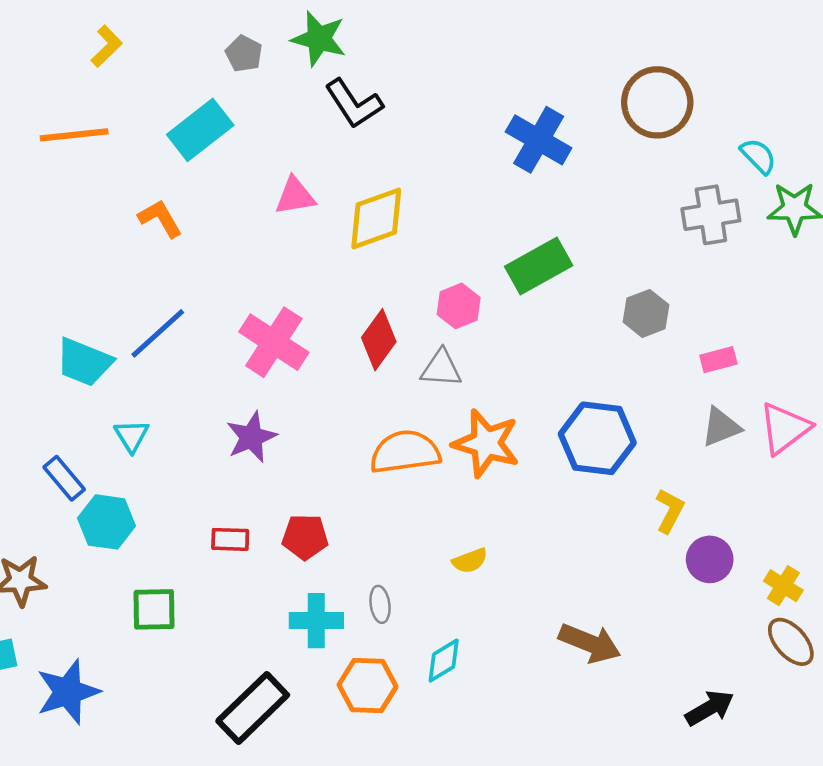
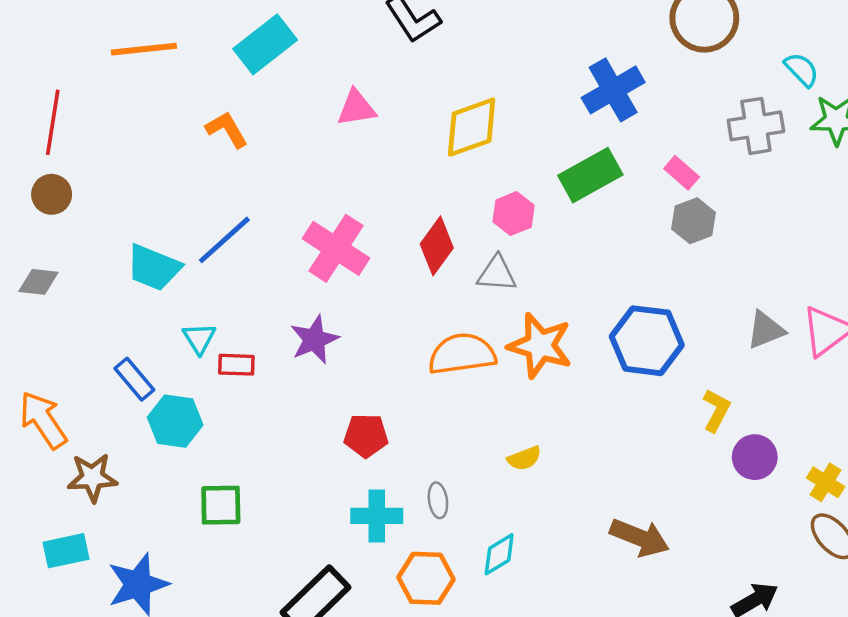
blue cross: (539, 140) -> (613, 90), moved, turned 30
yellow diamond: (376, 219) -> (472, 127), moved
pink rectangle: (718, 360) -> (682, 173), moved, turned 56
red rectangle: (230, 539) -> (236, 365), moved

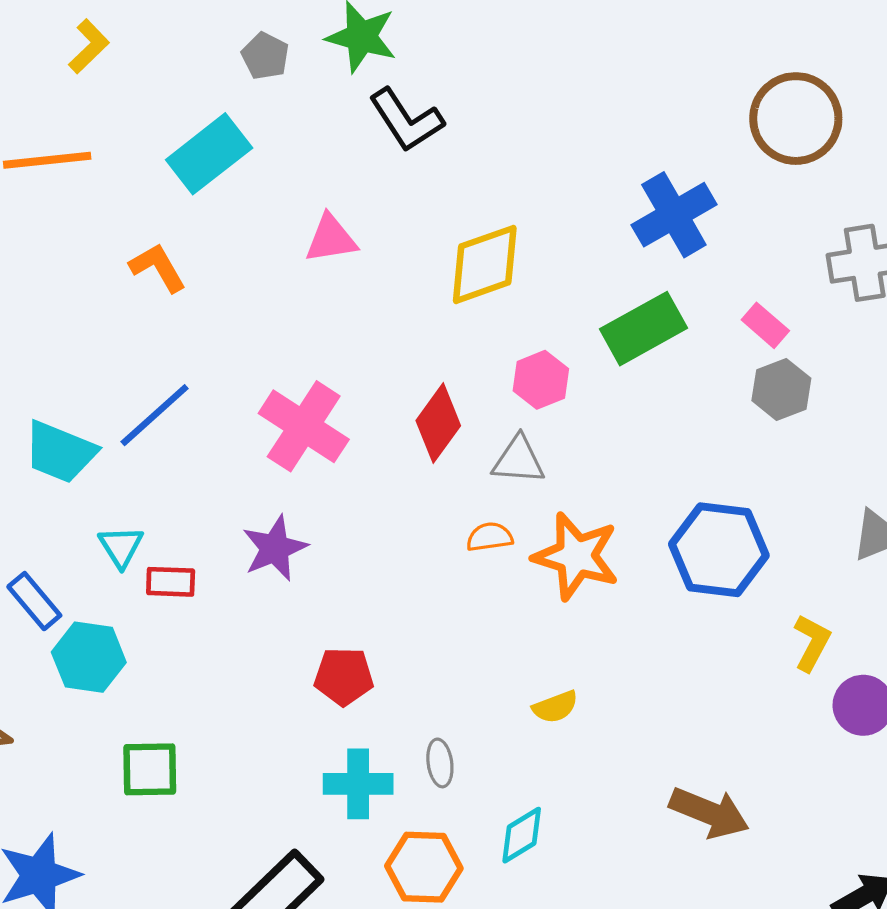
orange semicircle: (462, 354) -> (490, 537), moved, size x0.5

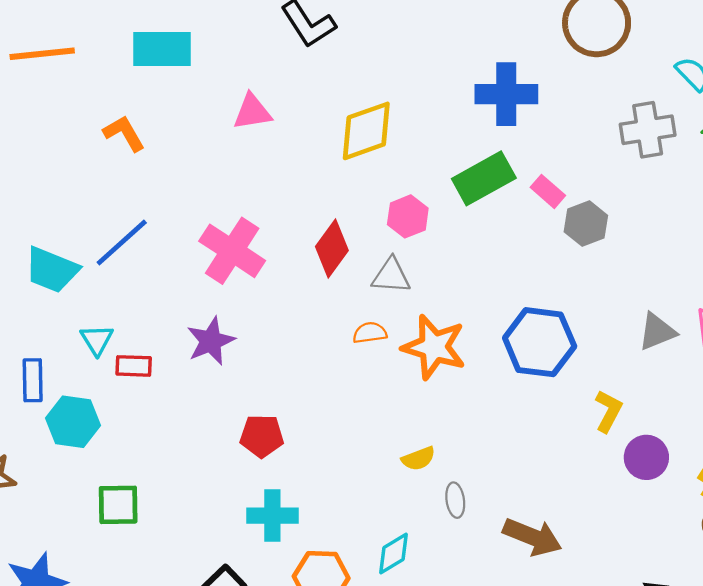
cyan rectangle: (209, 154) -> (162, 49), turned 38
blue cross: (674, 215) -> (506, 94), turned 30
pink rectangle: (765, 325) -> (548, 191), moved
blue rectangle: (34, 601) -> (33, 380), turned 39
gray ellipse: (440, 763) -> (455, 500), moved

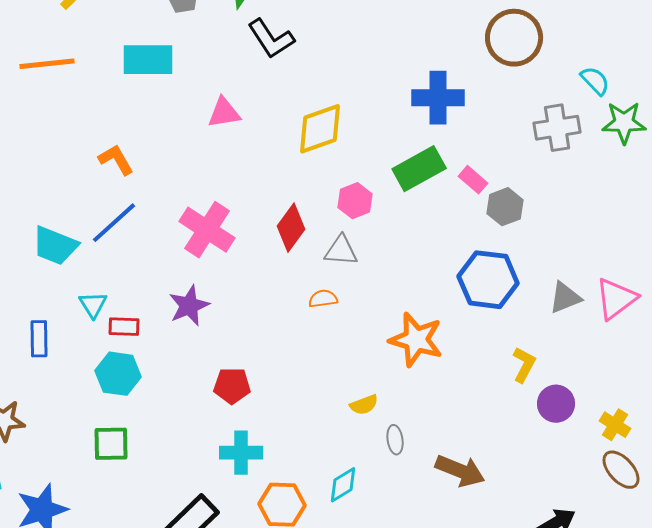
orange L-shape: (124, 133) -> (116, 160), moved
blue hexagon: (540, 342) -> (488, 280), moved
orange star: (434, 347) -> (416, 340), moved
cyan hexagon: (73, 422) -> (118, 374), moved

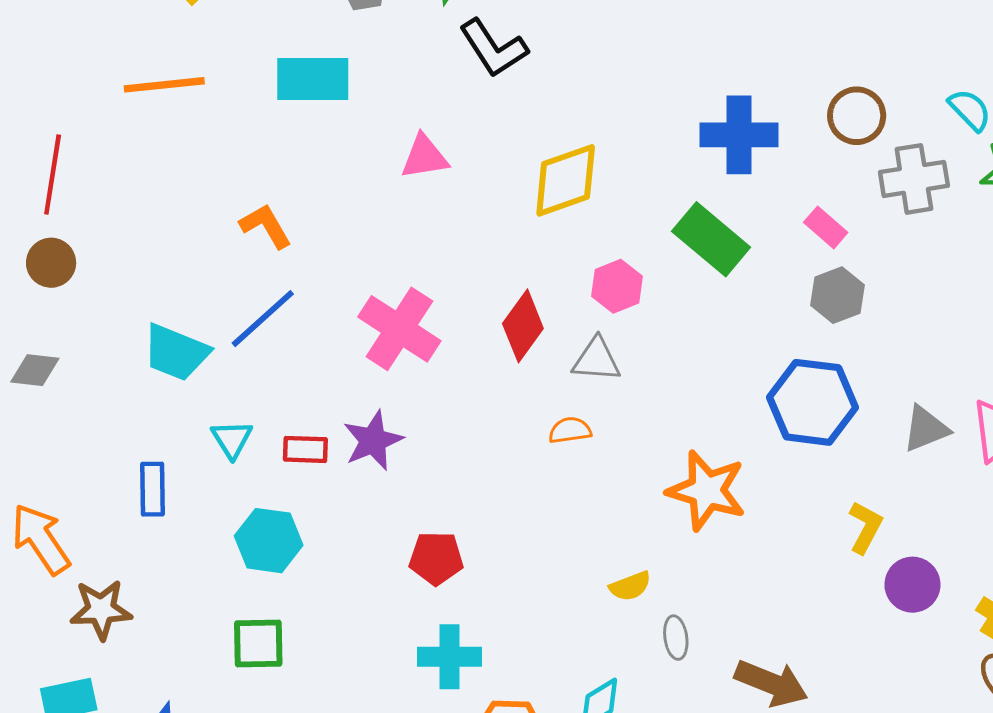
brown circle: (514, 38) -> (857, 116), moved, size x0.7
green rectangle: (419, 169) -> (711, 239), turned 69
pink rectangle: (473, 180) -> (826, 227), moved
red rectangle: (124, 327) -> (305, 449), moved

